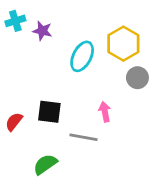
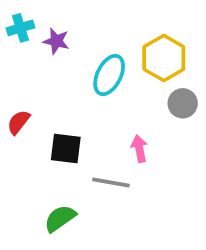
red semicircle: (14, 122) -> (19, 122), moved

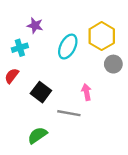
cyan cross: (20, 28) -> (20, 48), moved
black square: (66, 149) -> (41, 92), turned 30

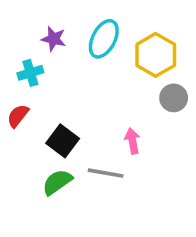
cyan ellipse: (68, 47) -> (104, 39), moved
green semicircle: (37, 135) -> (57, 182), moved

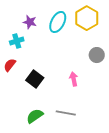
yellow hexagon: (156, 55) -> (87, 18), moved
gray line: (106, 173) -> (66, 113), moved
green semicircle: (57, 182) -> (35, 116), moved

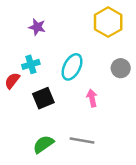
cyan ellipse: (58, 22) -> (72, 67), moved
cyan cross: (17, 41) -> (31, 64), moved
black square: (35, 79) -> (43, 98), turned 30

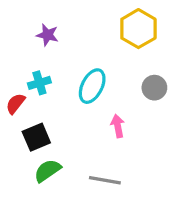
black square: (43, 98) -> (36, 137), moved
green semicircle: (43, 144) -> (47, 171), moved

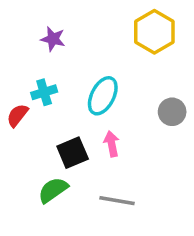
gray circle: (154, 88) -> (172, 112), moved
pink arrow: (118, 126) -> (112, 144), moved
black square: (36, 137) -> (73, 153), moved

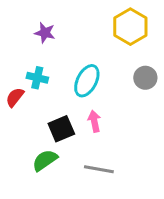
cyan cross: (44, 92) -> (37, 78), turned 30
gray circle: (172, 112) -> (145, 78), moved

